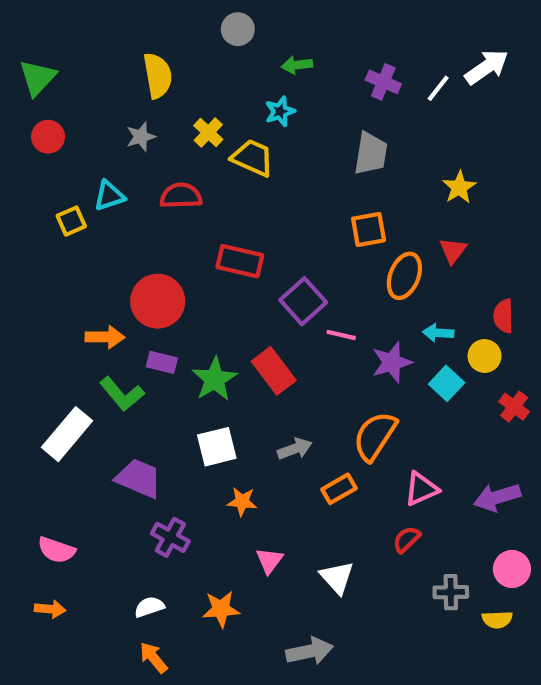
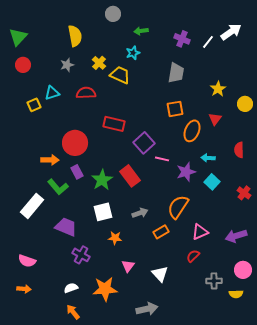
yellow circle: (485, 356) -> (245, 104), moved
purple rectangle: (162, 362) -> (77, 172), turned 48
orange star: (221, 609) -> (105, 289), size x1.4

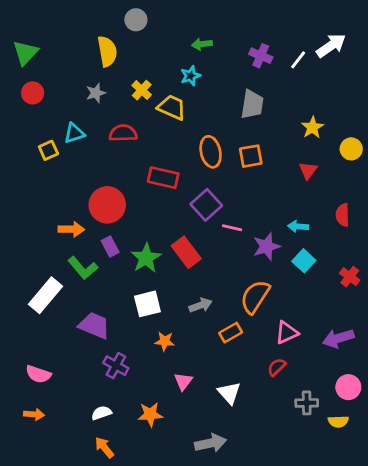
gray circle: (113, 14) -> (136, 20), moved
orange ellipse: (192, 131) -> (211, 152), moved, turned -35
orange star: (105, 289) -> (150, 414), size x0.7

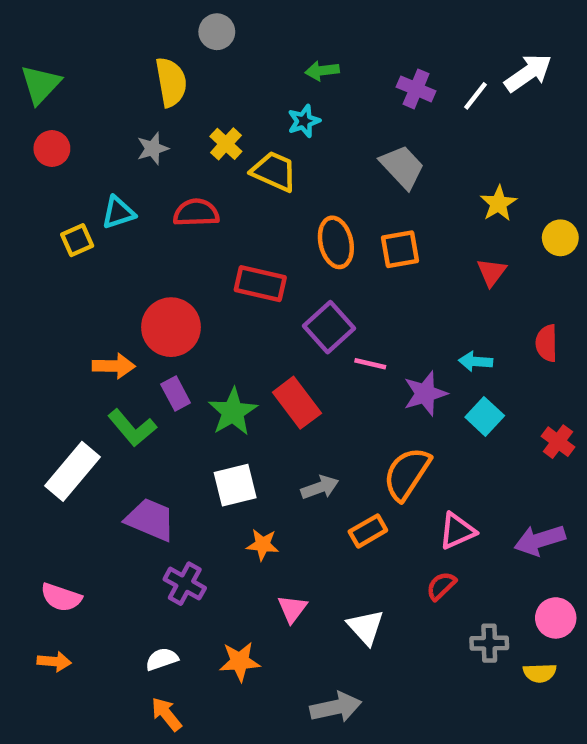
gray trapezoid: (252, 104) -> (402, 167), turned -52

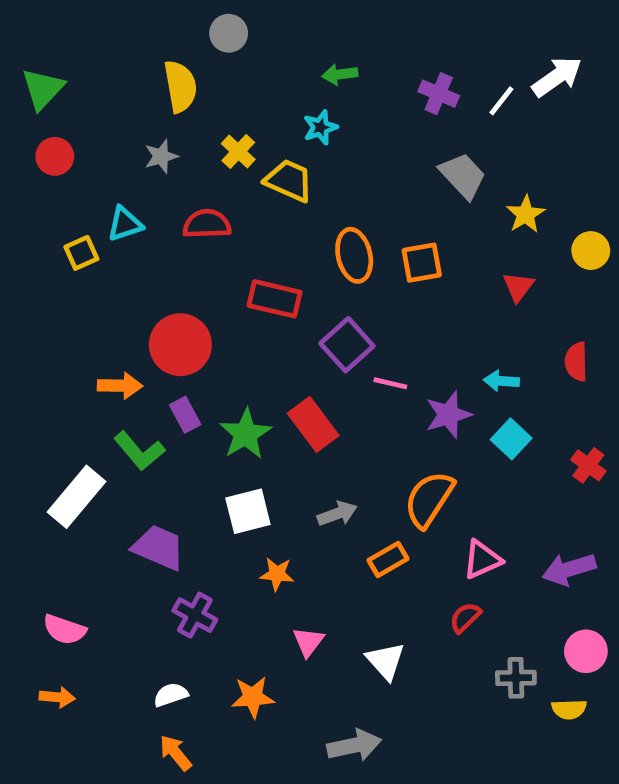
gray trapezoid: (402, 167) -> (463, 176), moved

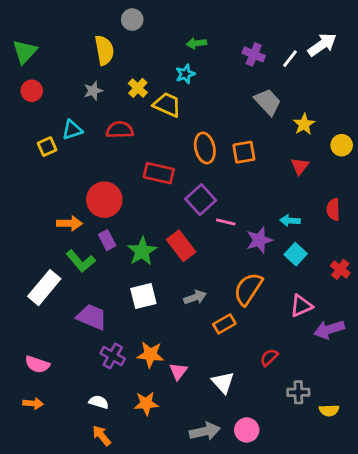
pink triangle: (482, 560) -> (301, 306), moved
orange star: (277, 574) -> (150, 355), moved, size x1.4
pink circle: (586, 651) -> (247, 430), moved
white semicircle: (171, 695) -> (99, 402), turned 36

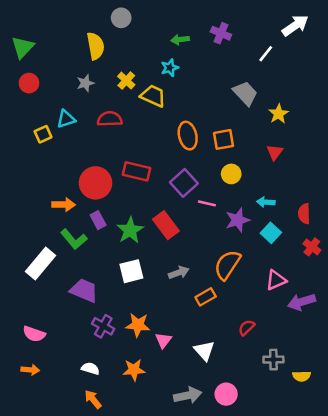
white arrow: (322, 45) -> (295, 26), moved
purple cross: (254, 54) -> (221, 33), moved
yellow circle: (342, 145) -> (231, 174), moved
red rectangle: (159, 173) -> (136, 171), moved
red semicircle: (333, 209) -> (304, 214), moved

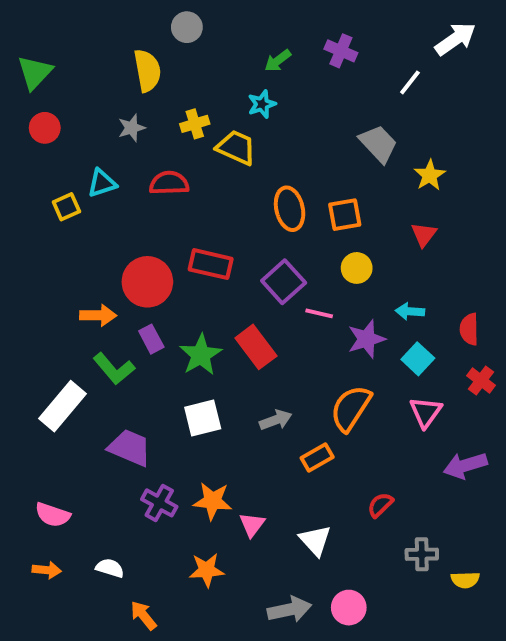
green arrow: (180, 40) -> (278, 61), turned -30
yellow cross: (126, 81) -> (195, 124), turned 30
pink triangle: (276, 280) -> (426, 412), moved, turned -30
white semicircle: (90, 368) -> (110, 568), moved

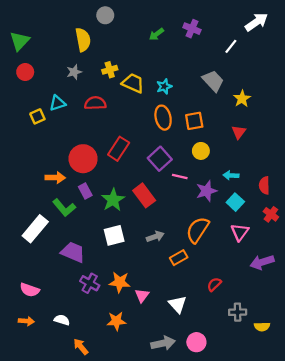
cyan star: (262, 104) -> (164, 86), moved
red rectangle: (211, 264) -> (119, 149), turned -70

